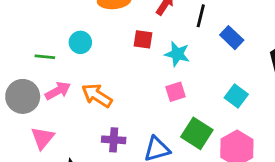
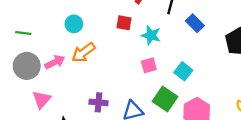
green line: (45, 57) -> (23, 33), moved
orange arrow: (97, 95) -> (83, 53), moved, turned -70
cyan square: (236, 96) -> (183, 71), moved

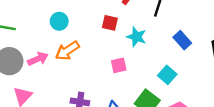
blue rectangle: (195, 23) -> (182, 40), moved
pink square: (149, 65) -> (119, 65), moved

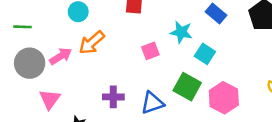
cyan star: (136, 37) -> (181, 32), moved

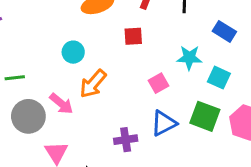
pink arrow: (61, 56) -> (61, 104), turned 80
blue triangle: (152, 103) -> (164, 123), moved

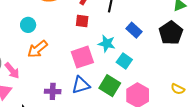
red square: (133, 36) -> (82, 21), moved
pink square: (159, 83) -> (82, 57), size x1.6
pink arrow: (61, 104) -> (12, 71), moved

